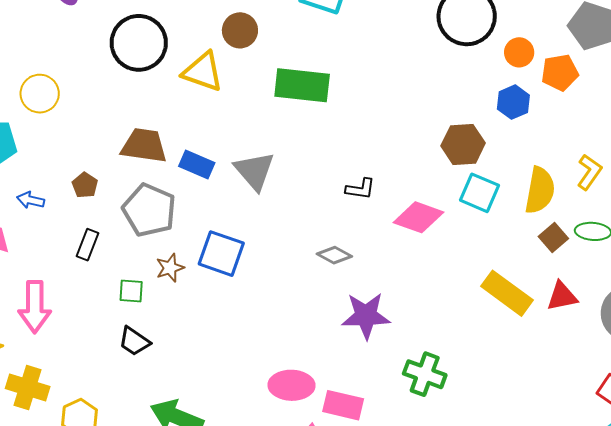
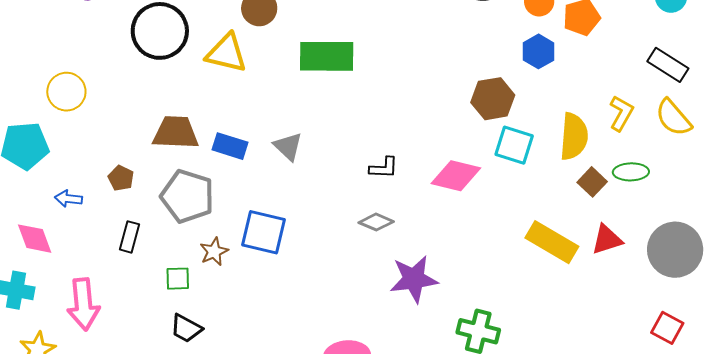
gray triangle: (254, 171) -> (288, 146), size x0.7
black L-shape: (360, 189) -> (384, 168), moved

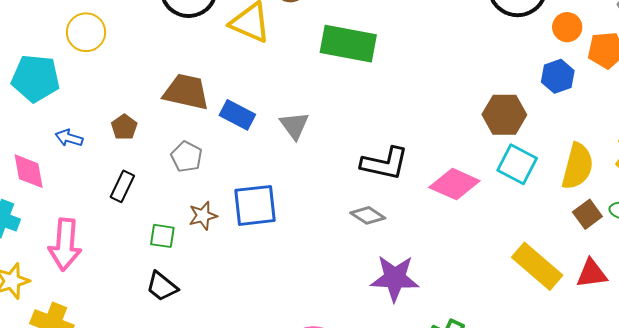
black L-shape: (384, 168) -> (385, 163), size x1.6
gray pentagon: (187, 196) -> (187, 157), size x0.6
blue square: (263, 232) -> (255, 205), turned -30

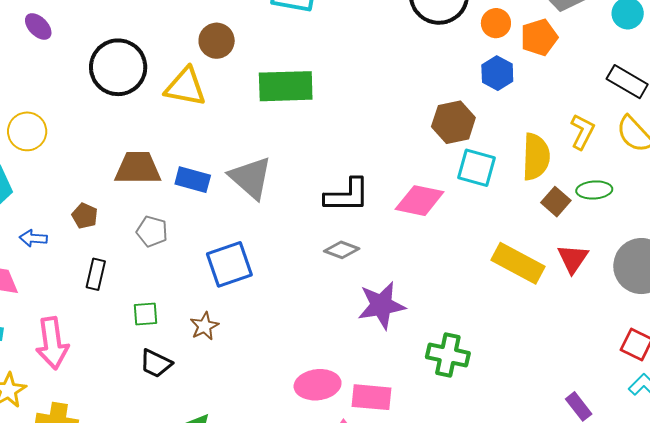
gray triangle: (294, 125) -> (251, 178), size x1.5
brown star: (203, 216) -> (204, 326), moved
red triangle: (592, 274) -> (573, 259), turned -36

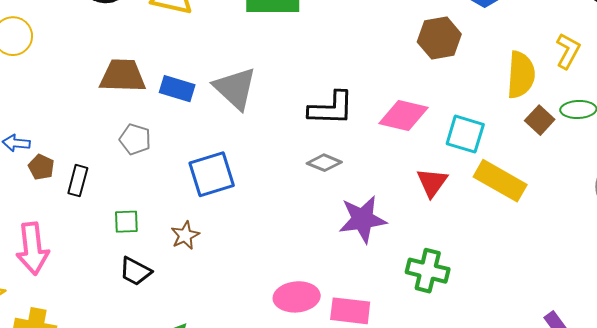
cyan square: (477, 168) -> (465, 134), moved
brown pentagon: (85, 216) -> (41, 167), moved
red triangle: (573, 259) -> (432, 182), moved

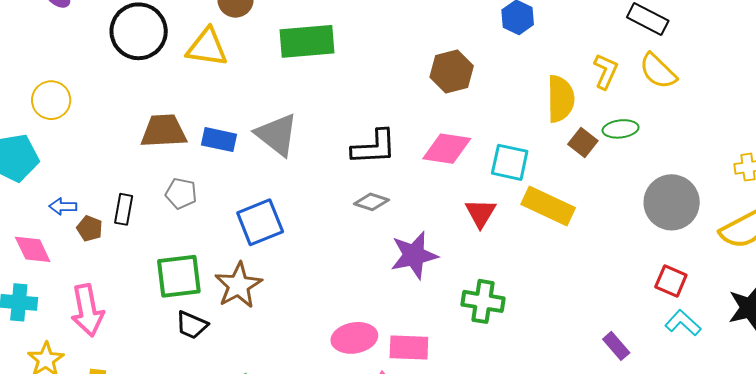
brown hexagon: (439, 38) -> (452, 72), moved
black rectangle: (78, 181) -> (124, 209), moved
green square: (126, 222) -> (179, 276), size x1.8
brown star: (185, 235) -> (238, 285), size x1.6

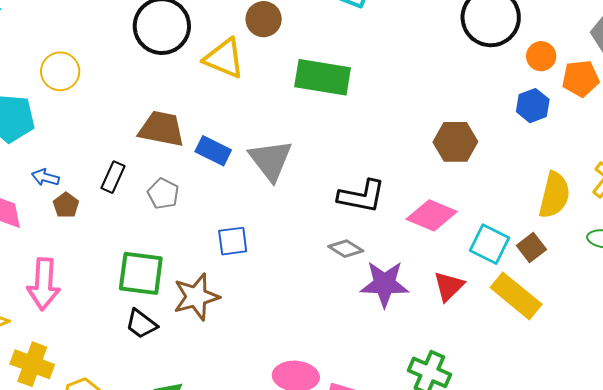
brown square: (583, 142) -> (531, 248), moved
black rectangle: (124, 209) -> (113, 177), moved
blue square: (260, 222) -> (233, 241), size x0.7
purple star: (414, 255) -> (384, 284), moved

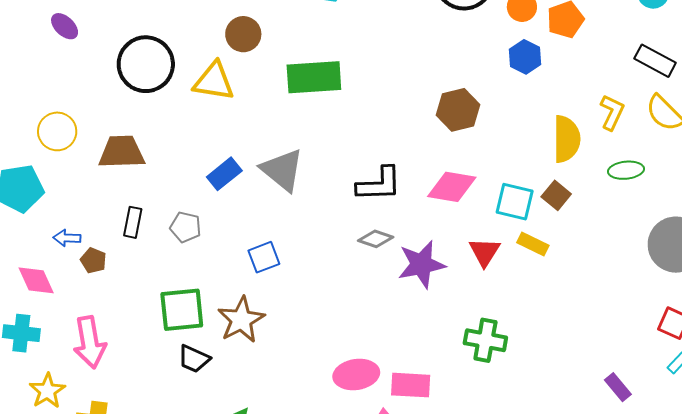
brown trapezoid: (162, 129) -> (122, 152), moved
blue rectangle: (213, 151) -> (224, 174), turned -52
yellow rectangle: (516, 296) -> (533, 244), moved, size x0.6

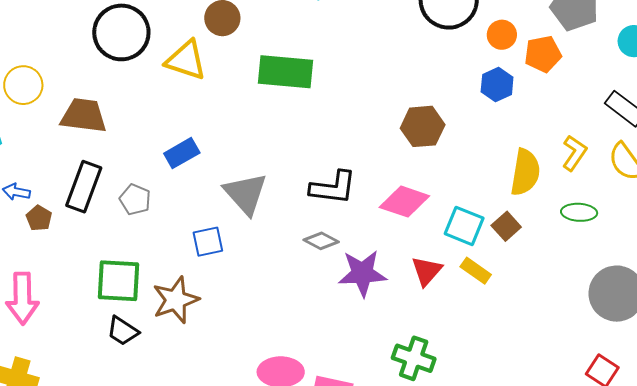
gray triangle: (282, 170) -> (246, 194), moved
black rectangle: (133, 222) -> (84, 187), size x1.6

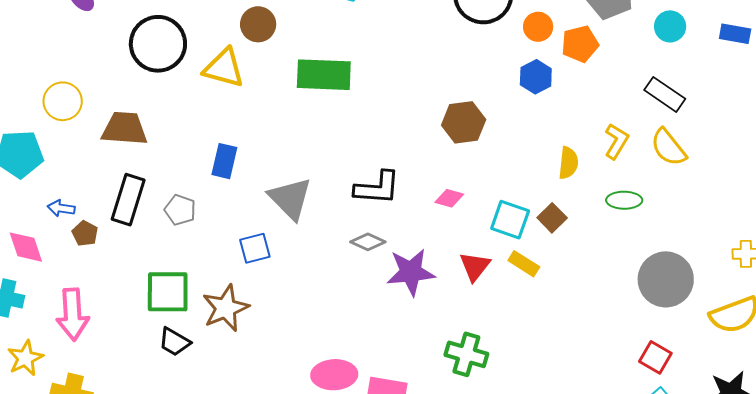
blue rectangle: (182, 153) -> (224, 161), turned -44
yellow semicircle: (525, 172) -> (568, 163), size x0.7
pink diamond: (404, 202) -> (449, 198), size x0.6

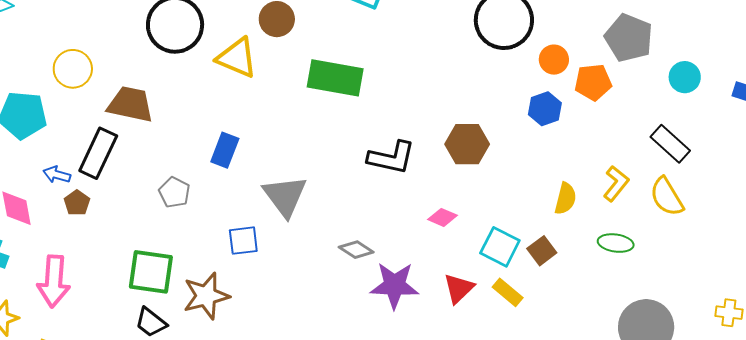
black L-shape: (377, 188) -> (391, 158), moved
black rectangle: (128, 200) -> (98, 153), moved

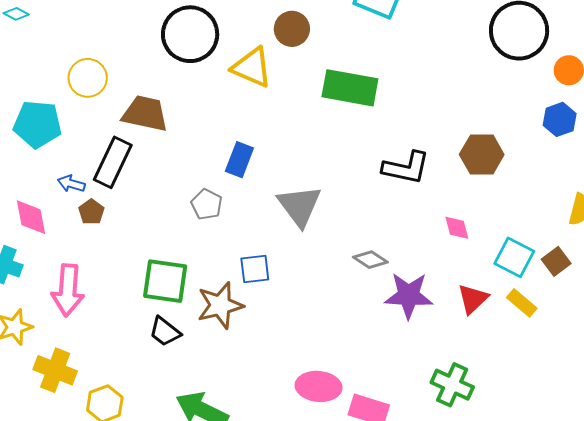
gray pentagon: (174, 192) -> (207, 204), moved
pink diamond: (443, 217) -> (457, 228), turned 52
blue square: (243, 241) -> (255, 269), moved

